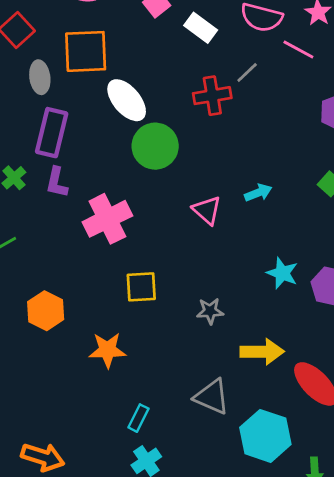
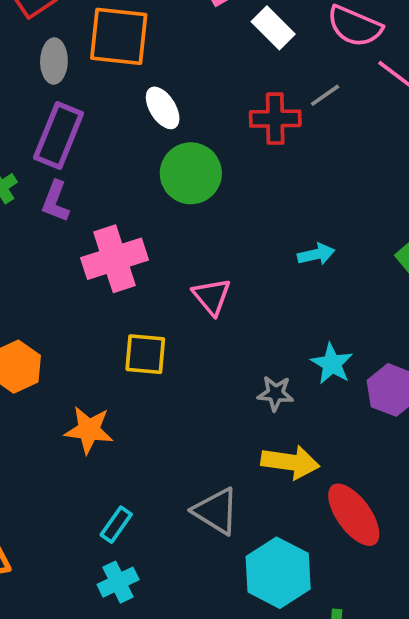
white ellipse: (127, 100) -> (163, 108), size x0.7
pink triangle: (207, 210) -> (212, 297), moved
gray star: (210, 311) -> (275, 393), moved

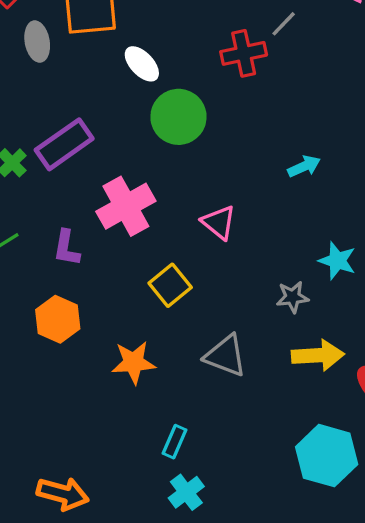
purple rectangle: (59, 136) -> (64, 144), moved, turned 44
purple L-shape: (55, 201) -> (67, 248), moved
yellow square: (145, 354) -> (170, 285), turned -33
gray triangle: (216, 511) -> (226, 356), moved

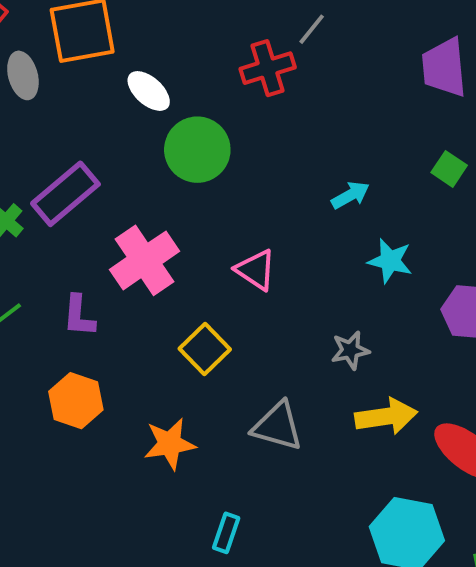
cyan star: (337, 261) -> (390, 261), moved

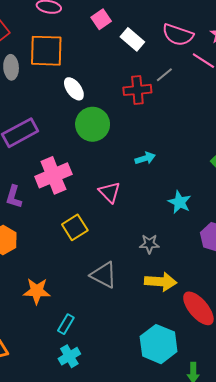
cyan arrow: (350, 195) -> (145, 158), moved
orange star: (170, 444) -> (37, 291), moved

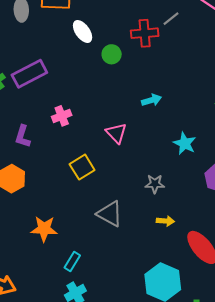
green circle: (93, 124) -> (112, 54), moved, size x0.6
pink cross: (53, 175) -> (62, 116), size x0.6
yellow arrow: (161, 282) -> (165, 221), size x0.6

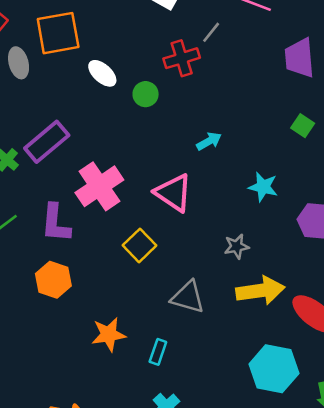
pink cross: (62, 116) -> (99, 186), size x1.8
pink triangle: (116, 133) -> (174, 193), size x1.4
purple L-shape: (23, 136) -> (56, 223), size x1.4
yellow arrow: (165, 221) -> (260, 291), size x2.0
cyan rectangle: (72, 262) -> (158, 352), moved

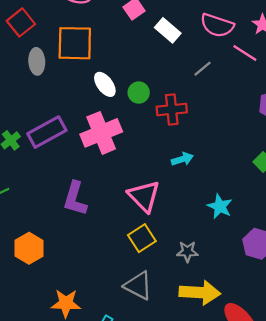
red cross: (182, 58) -> (172, 109), moved
green circle: (146, 94) -> (139, 93), moved
pink cross: (99, 186) -> (101, 133), moved
purple L-shape: (56, 223) -> (75, 199), moved
yellow square: (139, 245) -> (142, 238), moved

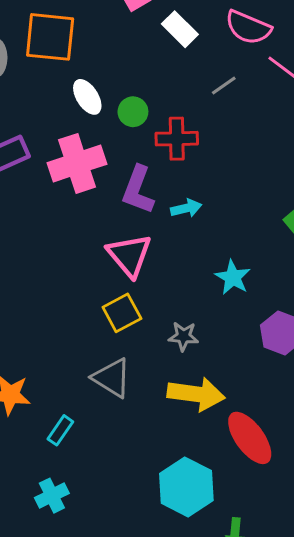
purple L-shape: (75, 199) -> (138, 190), moved

